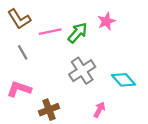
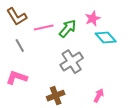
cyan diamond: (124, 80) -> (106, 38), moved
brown cross: (49, 110) -> (56, 96), moved
pink arrow: (99, 110) -> (99, 96), moved

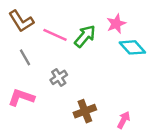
pink line: (44, 28) -> (55, 35), turned 36
gray cross: (72, 62) -> (59, 77), moved, size x0.6
brown cross: (56, 96) -> (85, 111), moved

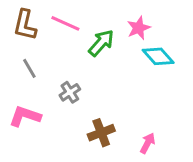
brown L-shape: (21, 21) -> (25, 25), turned 45
pink line: (55, 35) -> (65, 23), moved

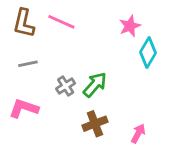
green arrow: (101, 43) -> (95, 85), moved
cyan diamond: (158, 56) -> (148, 53), turned 72
gray line: (29, 68) -> (28, 64), turned -72

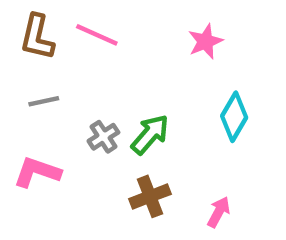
cyan diamond: (148, 53) -> (234, 117), moved

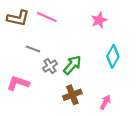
brown L-shape: (37, 37) -> (18, 18), turned -90
gray line: (44, 101) -> (33, 49), moved, turned 32

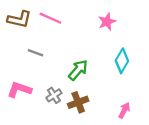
gray cross: (50, 66) -> (54, 95), moved
pink arrow: (105, 102) -> (124, 110), moved

